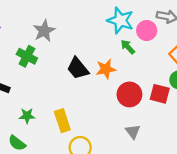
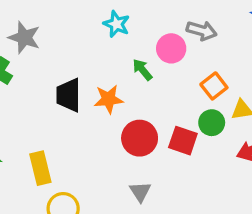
cyan star: (120, 20) -> (116, 24), moved, size x0.7
gray star: (44, 31) -> (24, 38), turned -30
black trapezoid: (78, 68) -> (68, 95), turned 35

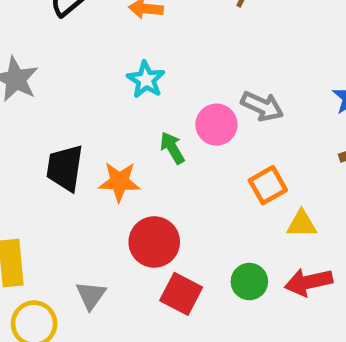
green circle: (212, 123) -> (249, 282), moved
red square: (183, 141) -> (181, 294), moved
gray triangle: (140, 192) -> (91, 295), moved

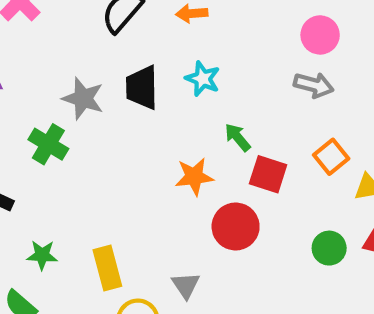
pink circle: (216, 125) -> (320, 35), moved
black trapezoid: (65, 168) -> (142, 87), moved
red square: (181, 294) -> (268, 174), moved

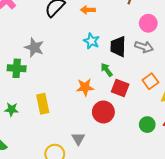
black trapezoid: (142, 87) -> (118, 47), moved
green cross: (48, 144) -> (17, 68), turned -30
green star: (42, 255) -> (11, 109), moved
yellow rectangle: (107, 268) -> (43, 104), moved

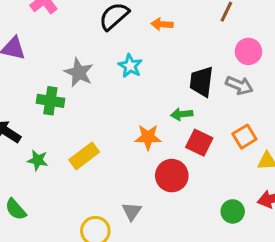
cyan star: (91, 41) -> (130, 66), moved
green arrow: (107, 70) -> (182, 114), turned -64
yellow rectangle: (43, 104) -> (84, 156), turned 60
green circle: (147, 125) -> (233, 211), moved

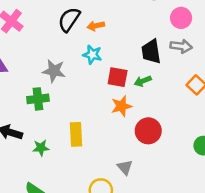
orange arrow: (162, 24) -> (96, 26), moved
red square: (199, 143) -> (118, 77), moved
yellow rectangle: (84, 156) -> (76, 134), turned -40

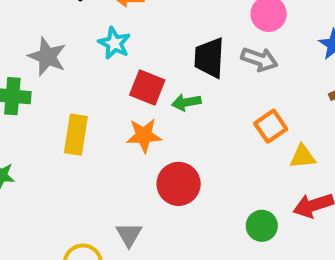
yellow rectangle: (76, 134) -> (76, 135), moved

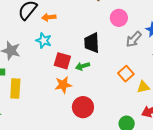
gray arrow: (259, 59) -> (134, 39), moved, turned 120
yellow rectangle: (76, 135) -> (15, 88), moved

